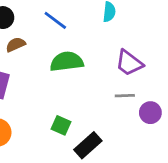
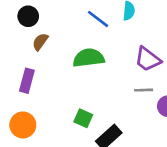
blue line: (55, 20) -> (98, 19), moved
brown semicircle: (16, 45) -> (40, 42), turned -30

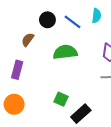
black circle: (28, 16) -> (47, 20), moved

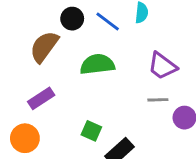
brown semicircle: (28, 40) -> (44, 47), size x1.6
purple rectangle: (17, 70) -> (41, 98), moved, turned 42

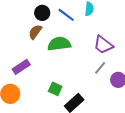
brown semicircle: (44, 47) -> (35, 32), moved, size x0.7
gray line: (158, 100) -> (100, 68), turned -48

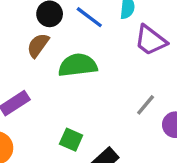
purple trapezoid: (103, 45) -> (151, 40), moved

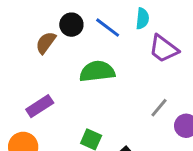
brown semicircle: (38, 45) -> (46, 43), moved

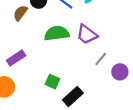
purple trapezoid: (164, 49) -> (87, 34), moved

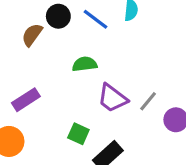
green semicircle: (57, 33) -> (85, 64), size x0.7
purple trapezoid: (87, 34) -> (112, 98), moved

